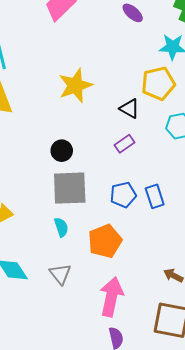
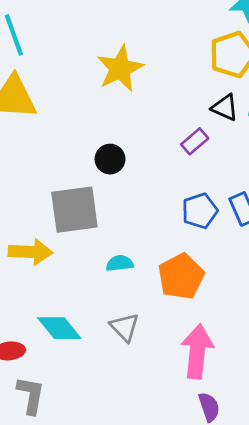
black triangle: (130, 109) -> (225, 108), moved
gray square: (70, 188) -> (74, 210), moved
cyan semicircle: (61, 227) -> (120, 263), turned -72

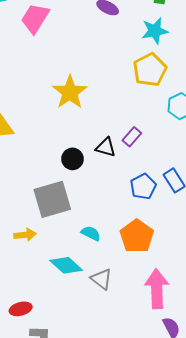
black triangle: (225, 108) -> (106, 147), moved
yellow arrow: (30, 252) -> (25, 235), size x0.7
cyan semicircle: (120, 263) -> (91, 233), turned 42
cyan diamond: (59, 328) -> (66, 265), moved

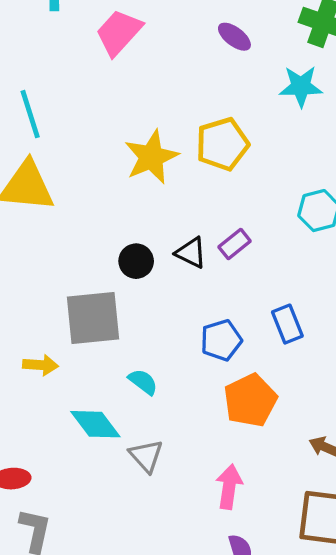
yellow pentagon: (150, 70) -> (222, 144), moved
blue pentagon: (143, 187) -> (221, 340), moved
orange pentagon: (137, 236) -> (250, 400), moved
pink arrow: (157, 289) -> (229, 487), size x0.7

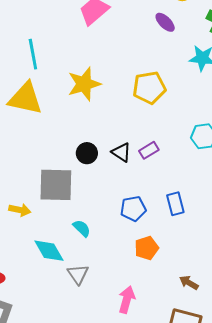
yellow star: (151, 157) -> (84, 84), moved
orange pentagon: (250, 400) -> (147, 248), size x0.7

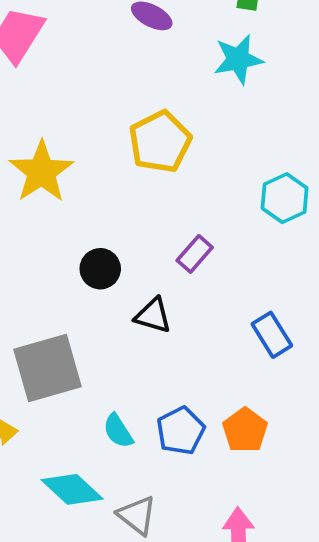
black triangle: (121, 152) -> (153, 315), moved
black circle: (87, 153) -> (100, 269), moved
blue pentagon: (133, 209) -> (181, 431), moved
cyan semicircle: (82, 228) -> (118, 431), turned -150

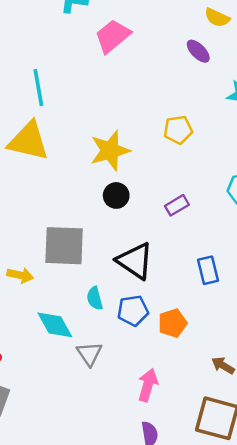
yellow pentagon: (160, 142) -> (178, 130), size x0.7
yellow star: (41, 172) -> (110, 151), moved
black triangle: (153, 315) -> (135, 261), moved, size x1.6

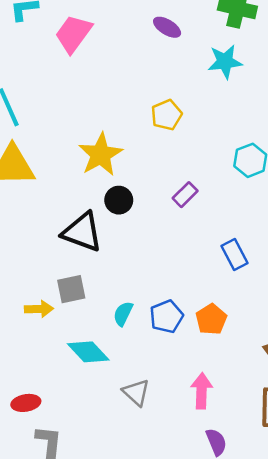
gray square: (64, 246) -> (71, 289), moved, size x0.6
black triangle: (135, 261) -> (82, 232), moved
cyan semicircle: (95, 298) -> (123, 314), turned 55
gray triangle: (89, 354) -> (136, 392), moved

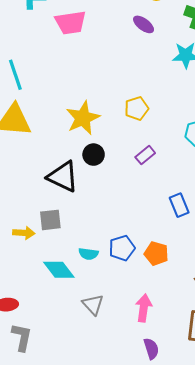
pink trapezoid: (73, 34) -> (71, 23), turned -140
yellow pentagon: (167, 115) -> (137, 108), moved
cyan semicircle: (123, 314) -> (88, 254), moved, turned -114
orange pentagon: (211, 319) -> (156, 253), turned -30

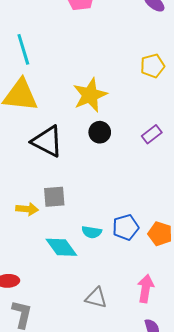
yellow pentagon: (137, 108) -> (152, 66), moved
black triangle: (63, 177) -> (47, 141), moved
gray triangle: (93, 304) -> (96, 298), moved, turned -35

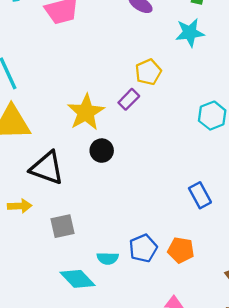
purple rectangle: (152, 134) -> (129, 99), moved
yellow arrow: (27, 209) -> (20, 206), moved

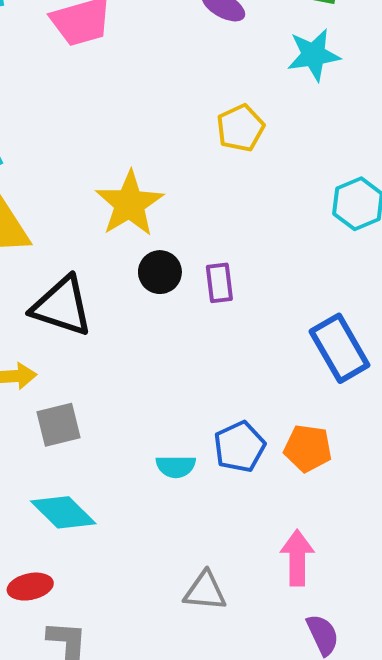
purple rectangle: (129, 99) -> (219, 283), moved, turned -50
blue rectangle: (200, 195) -> (340, 348), size x1.4
gray square: (63, 226) -> (58, 425), moved
cyan diamond: (78, 279) -> (63, 512), moved

